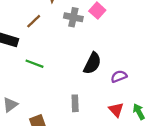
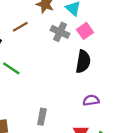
black semicircle: (92, 63) -> (83, 62), moved, turned -30

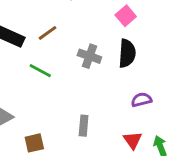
brown line: (20, 27) -> (48, 33), moved
gray cross: (60, 32) -> (89, 56), moved

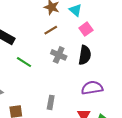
brown line: (48, 33) -> (51, 30), moved
purple semicircle: (141, 100) -> (92, 88), size x1.5

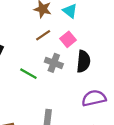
pink square: (86, 29) -> (68, 39), moved
green line: (24, 62) -> (28, 74), moved

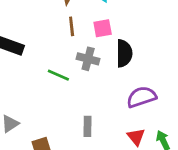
brown line: (43, 35) -> (72, 26), turned -56
pink square: (68, 39) -> (103, 28), turned 35

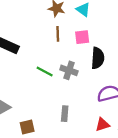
gray cross: (88, 59) -> (69, 70), moved
red triangle: (136, 137) -> (102, 125), turned 48

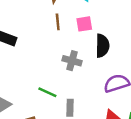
green line: (45, 72) -> (47, 92), moved

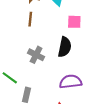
pink square: (84, 24) -> (74, 22), moved

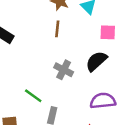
black semicircle: (65, 47) -> (96, 61), turned -144

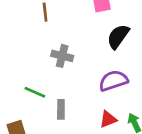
black semicircle: (96, 61) -> (118, 36), moved

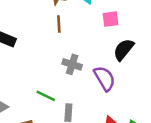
purple semicircle: (113, 81) -> (105, 78), moved, turned 75

